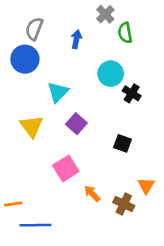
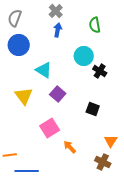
gray cross: (105, 14) -> (56, 11), moved
gray semicircle: (34, 29) -> (15, 18), moved
cyan triangle: (58, 92) -> (44, 70), turned -42
brown cross: (124, 204) -> (103, 162), moved

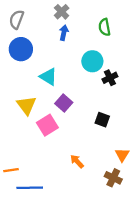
black cross: (100, 71) -> (110, 78), turned 32
pink square: (50, 128) -> (47, 125), moved

